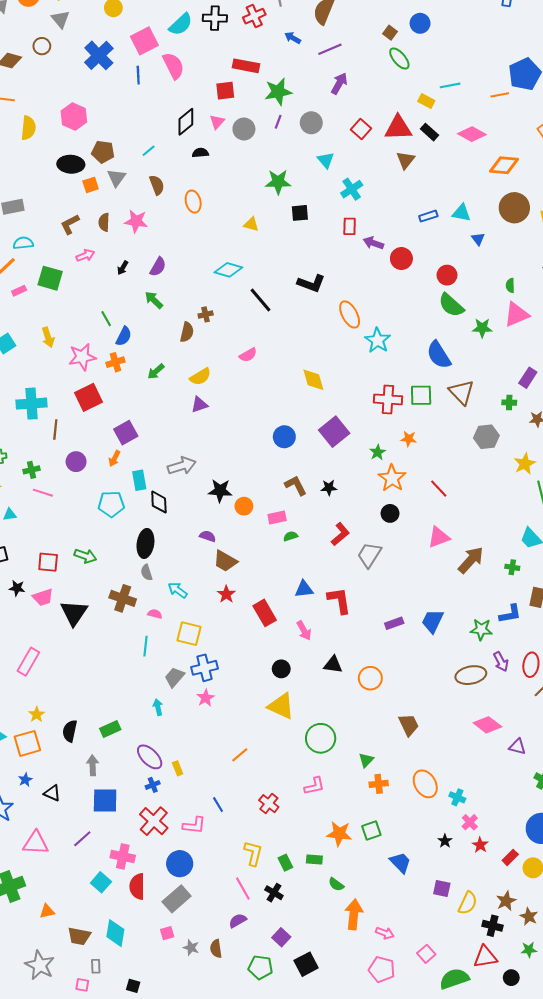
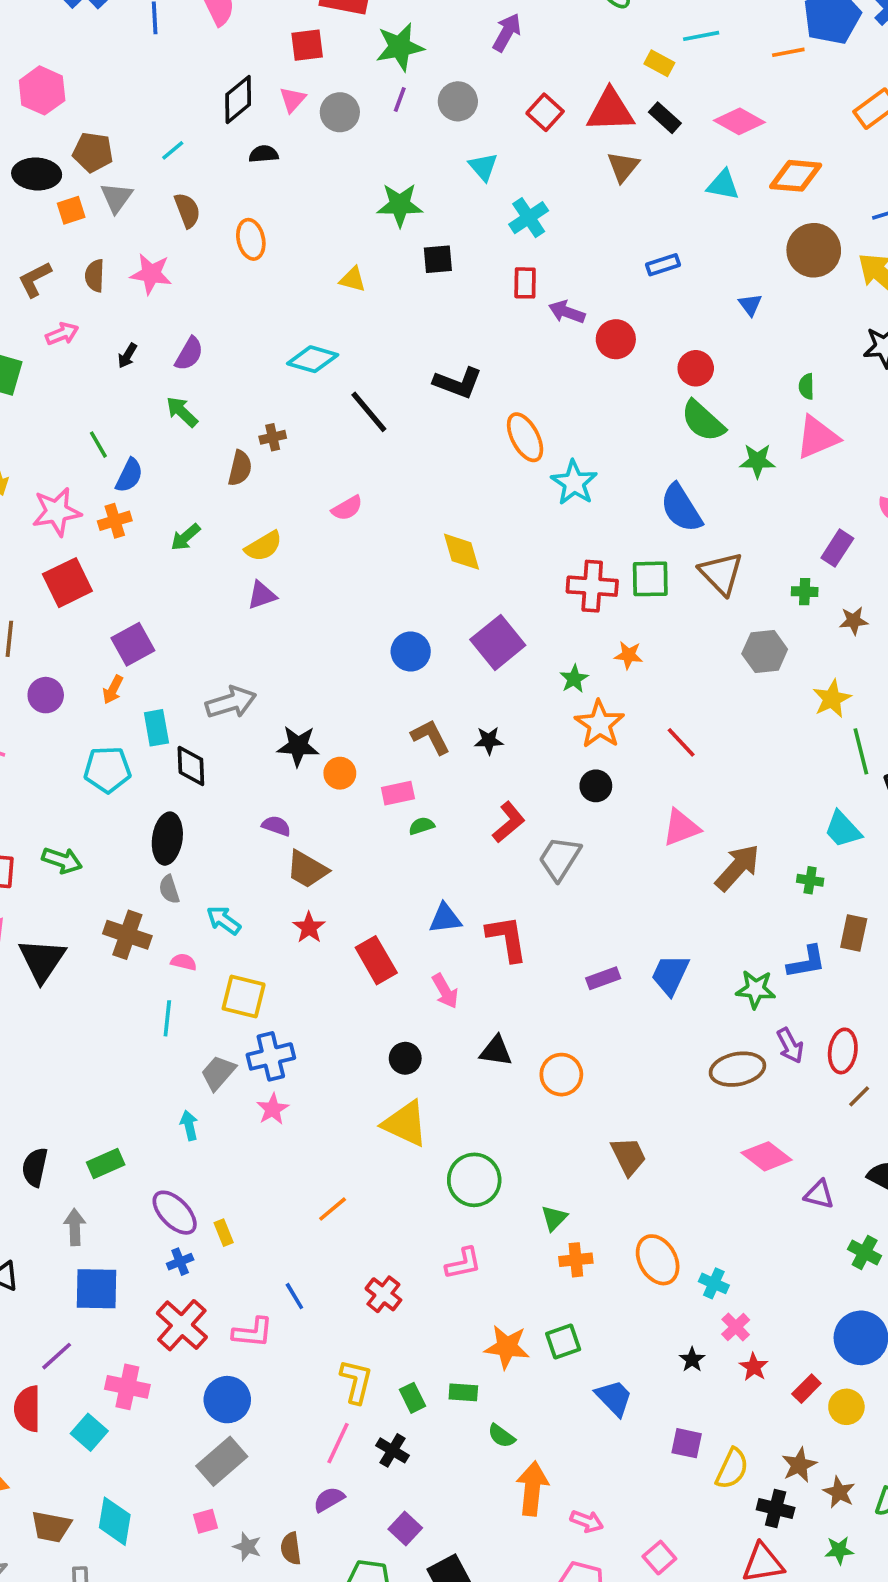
cyan triangle: (462, 213) -> (723, 185), moved
red semicircle: (137, 886) -> (28, 1409), moved
pink line: (243, 889) -> (338, 1443), turned 55

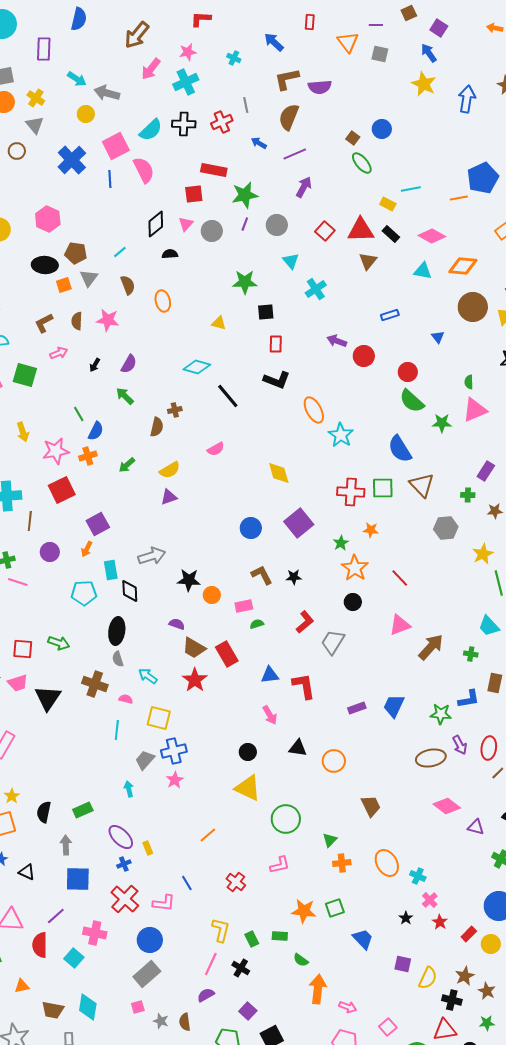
red rectangle: (525, 283) -> (276, 344), moved
red star: (309, 928) -> (195, 680), size x1.4
red rectangle: (376, 960) -> (227, 654), moved

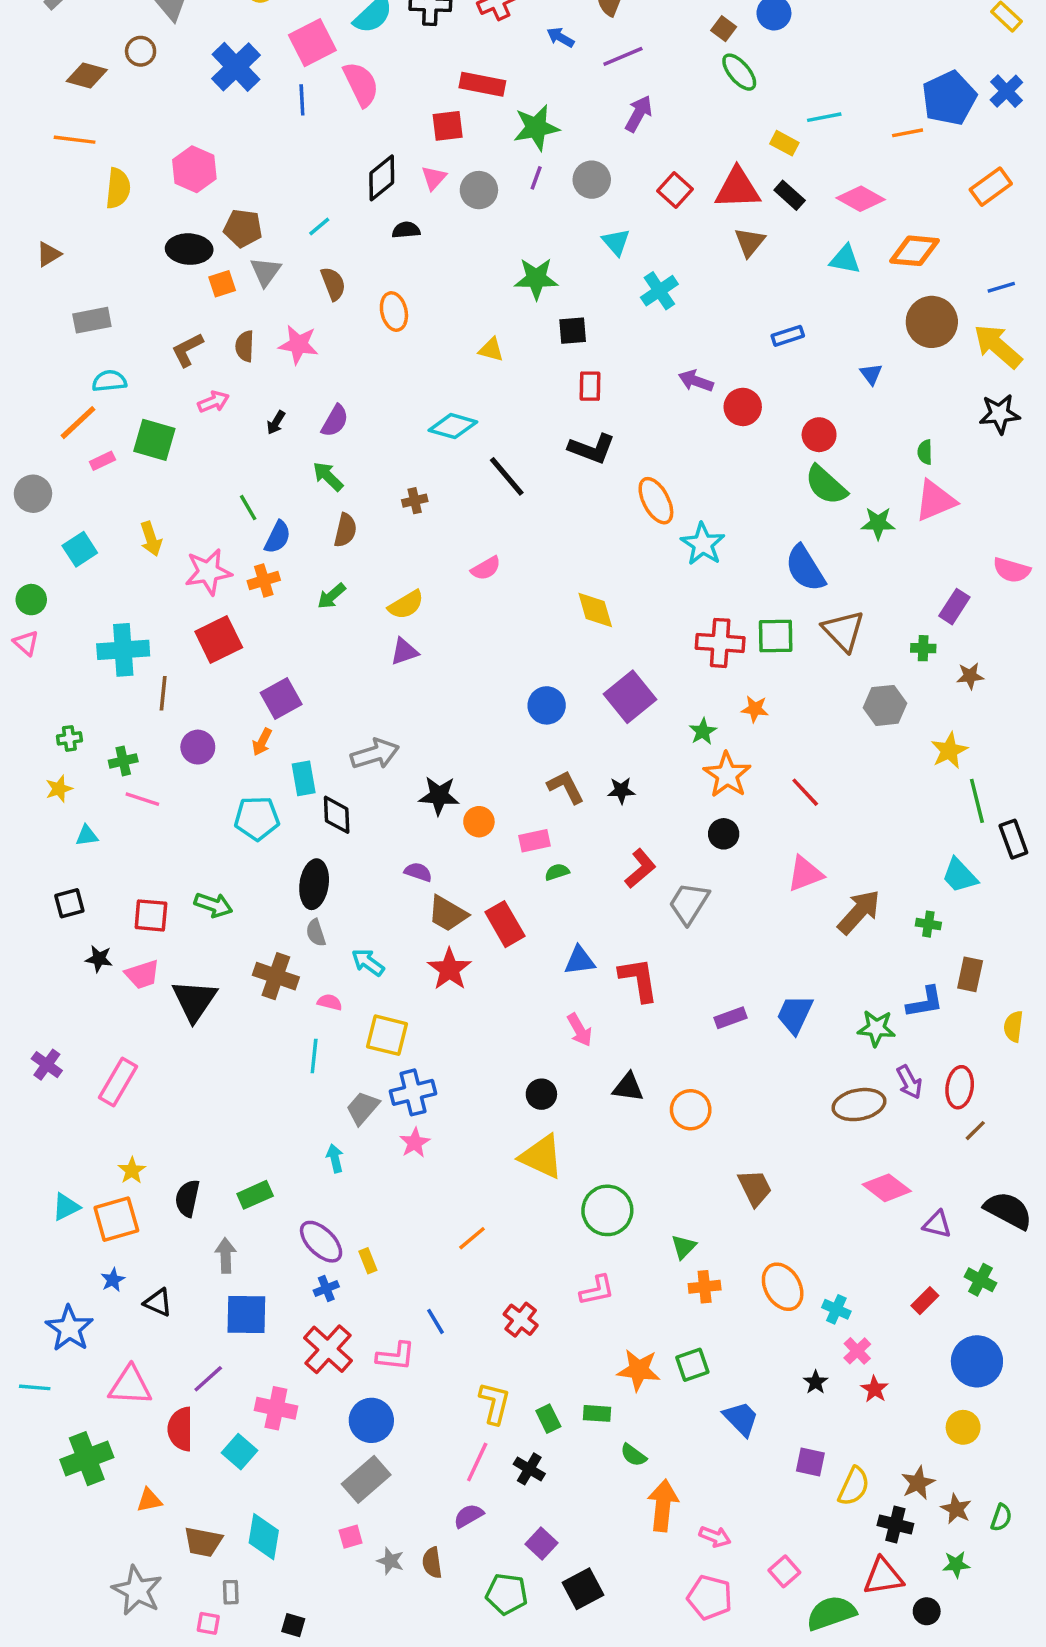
brown semicircle: (157, 427) -> (345, 530), moved
red rectangle: (469, 934) -> (925, 1301), moved

